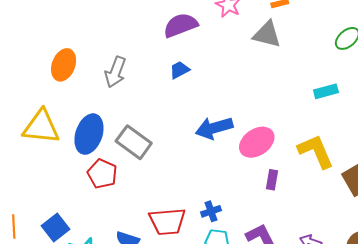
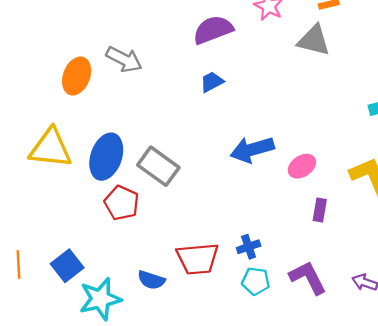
gray arrow: (115, 72) -> (124, 59), moved, turned -84
pink ellipse: (257, 142) -> (302, 166), size x0.7

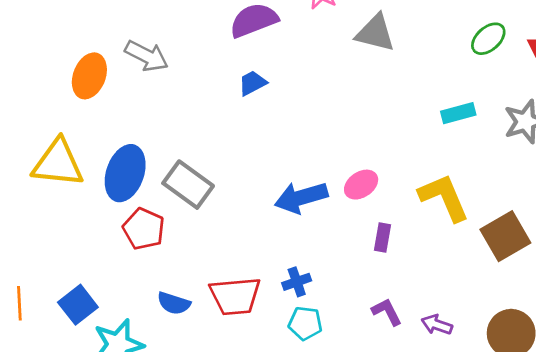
blue arrow: (252, 150) -> (301, 197), moved
purple L-shape: (308, 278) -> (387, 312), moved, size x0.7
blue semicircle: (151, 280) -> (174, 303), moved

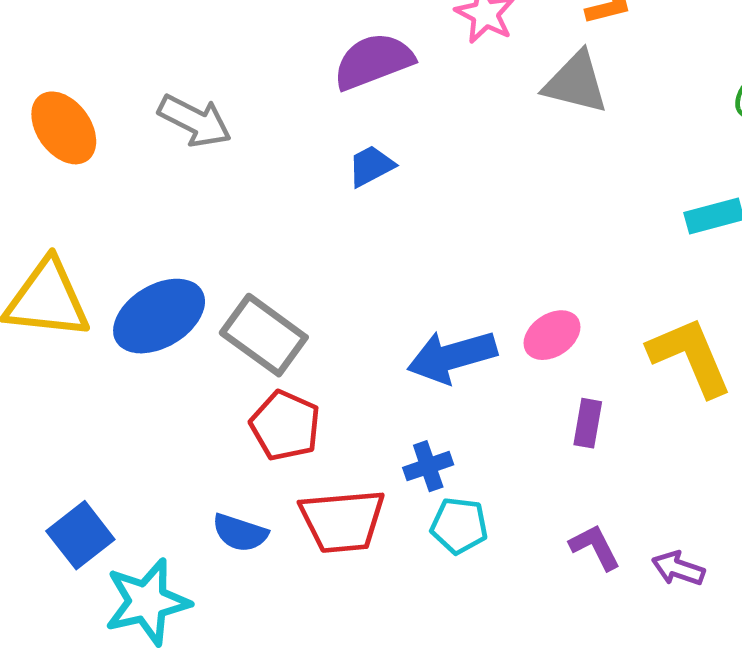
orange ellipse: (89, 76) -> (64, 128), moved, turned -57
blue ellipse: (125, 173) -> (159, 316), turned 40
red pentagon: (144, 229) -> (285, 426), moved
blue cross: (297, 282) -> (428, 466), moved
cyan pentagon: (305, 323) -> (459, 526), moved

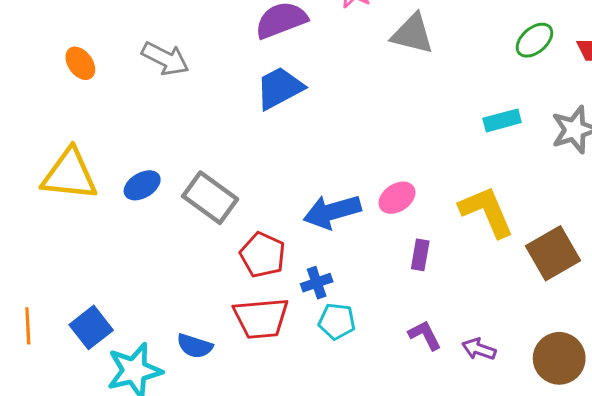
orange ellipse: (64, 128) -> (80, 63), size x0.7
blue trapezoid: (371, 166) -> (280, 88), size x1.6
blue ellipse: (159, 316) -> (142, 185), size x0.6
red pentagon: (285, 426) -> (263, 255), moved
blue semicircle: (240, 533) -> (195, 346), moved

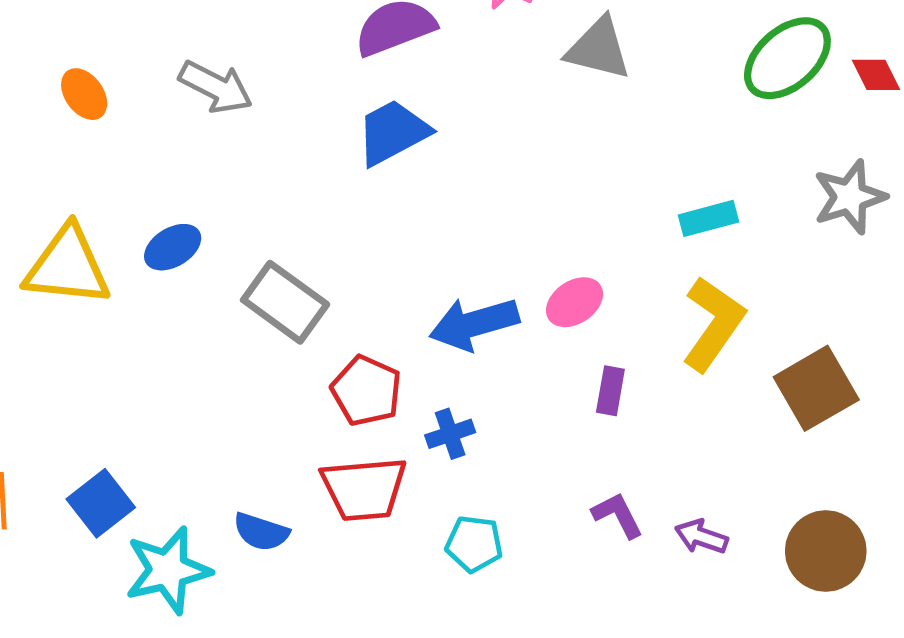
green ellipse: (534, 40) -> (787, 58), size x1.5
cyan rectangle: (502, 120) -> (709, 218), moved
blue ellipse: (142, 185) -> (173, 247), moved
yellow L-shape: (487, 212) -> (713, 324), turned 58
cyan pentagon: (337, 321) -> (474, 544), moved

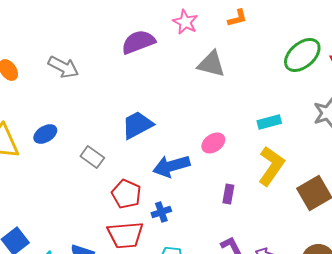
gray triangle: (598, 49) -> (211, 64), moved
blue trapezoid: (393, 132) -> (137, 125), moved
gray rectangle: (285, 302) -> (92, 157), size x0.7
pink ellipse: (575, 302) -> (213, 143), moved

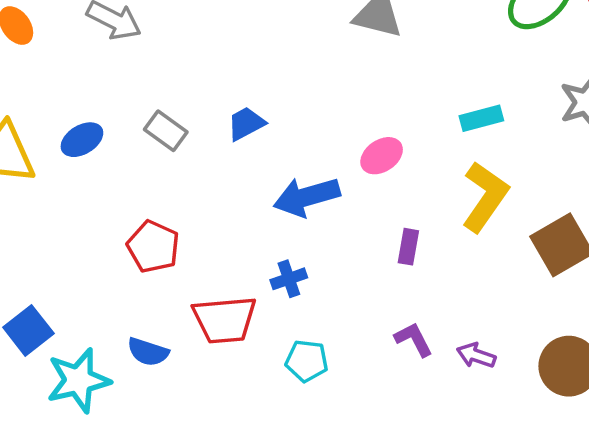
blue trapezoid: (137, 125) -> (246, 124), size x0.7
gray rectangle: (92, 157) -> (166, 131), moved
red pentagon: (126, 194) -> (153, 247), moved

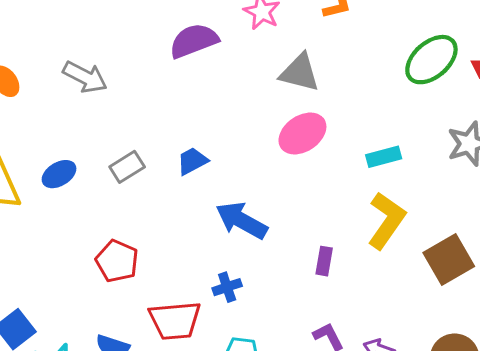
gray rectangle: (166, 131) -> (127, 167), turned -68
pink ellipse: (382, 156) -> (302, 134), moved, size x1.4
blue arrow: (307, 197) -> (242, 220), turned 45

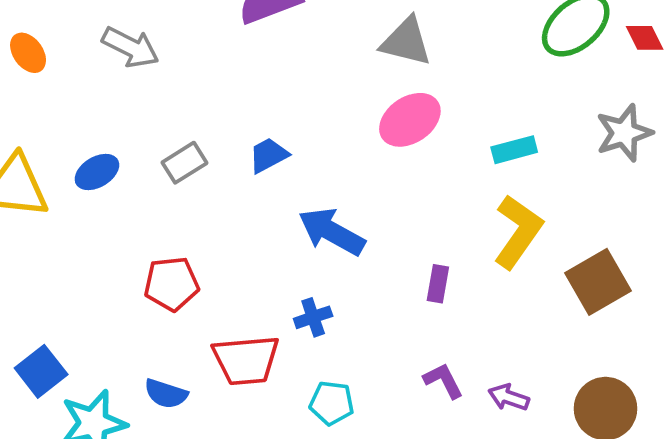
red pentagon: (117, 261) -> (171, 284), turned -30

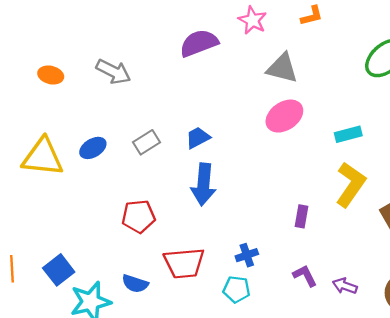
orange ellipse: (28, 53) -> (51, 75), turned -40
blue arrow: (332, 232) -> (203, 184), moved, turned -114
blue cross: (313, 317) -> (247, 255), moved

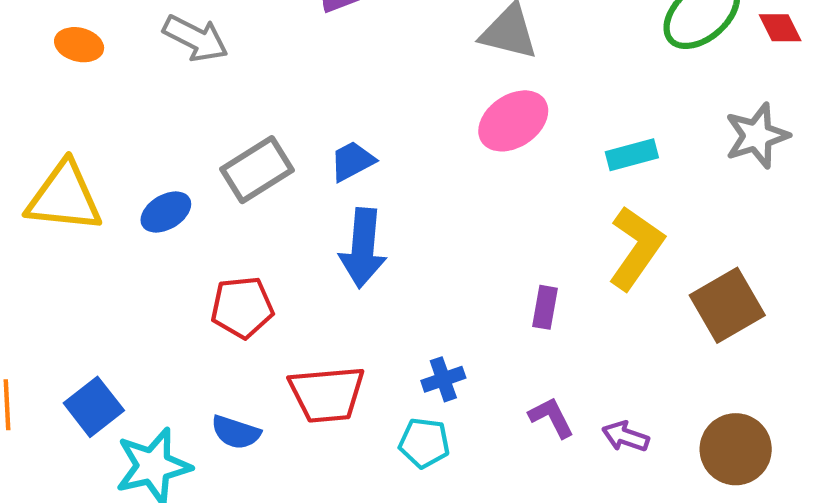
gray rectangle: (146, 142) -> (257, 170), size x1.4
blue ellipse: (93, 148) -> (166, 212), moved

